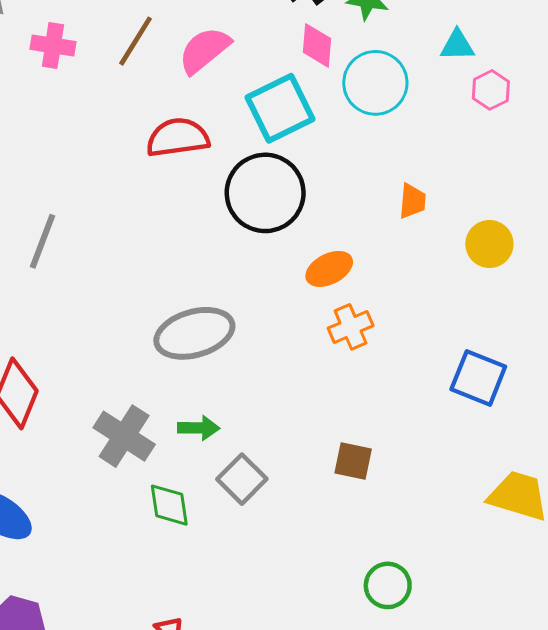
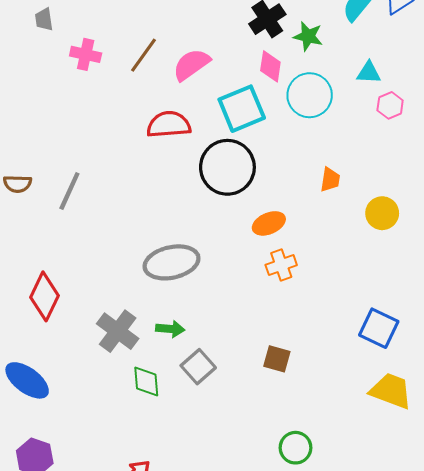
blue square: (478, 378) -> (379, 328), moved

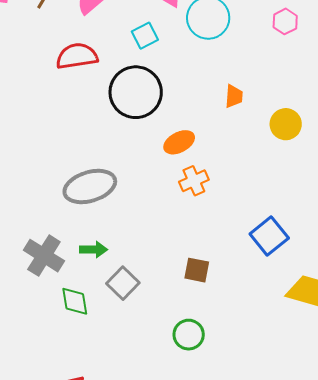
cyan square: (242, 109) -> (145, 36), size x0.6
blue square: (379, 328) -> (269, 236), moved, turned 30
green circle: (295, 448) -> (189, 335), moved

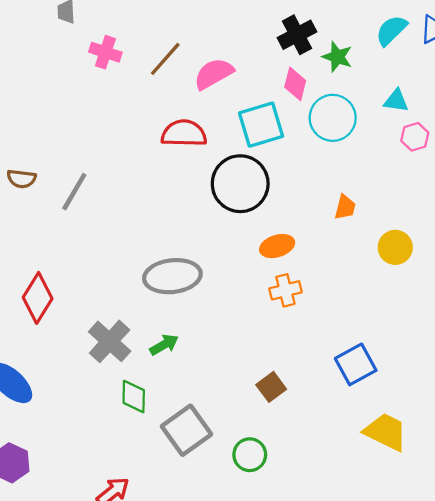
cyan square: (145, 36) -> (261, 125), size x1.6
green arrow: (94, 250) -> (164, 345), turned -40
brown square: (197, 270) -> (271, 387), turned 32
gray square: (123, 283) -> (187, 430), moved, size x1.4

